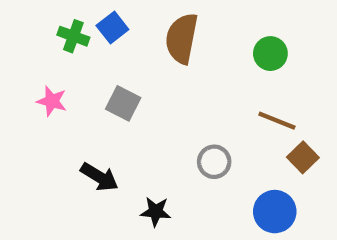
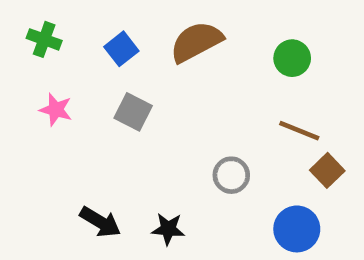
blue square: (112, 28) -> (121, 49), moved
green cross: (73, 36) -> (44, 39), moved
brown semicircle: (182, 38) -> (196, 42), turned 51
black arrow: (99, 177) -> (100, 222), moved

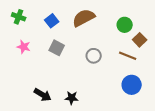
brown square: (327, 170) -> (140, 40), moved
gray circle: (231, 175) -> (94, 56), moved
blue circle: (297, 229) -> (132, 85), moved

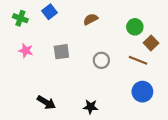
brown semicircle: (84, 18) -> (91, 19), size x0.6
blue square: (52, 21) -> (50, 12), moved
gray square: (57, 48) -> (61, 52), turned -35
black star: (72, 98) -> (91, 107), moved

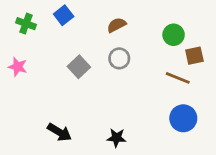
brown square: (151, 43) -> (194, 56), turned 32
pink star: (26, 51) -> (18, 67), moved
gray square: (61, 52) -> (79, 67), turned -35
gray circle: (101, 60) -> (119, 58), moved

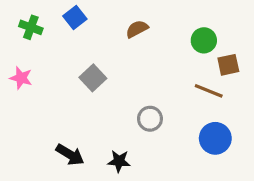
gray circle: (119, 58) -> (150, 119), moved
black star: (116, 138) -> (119, 161), moved

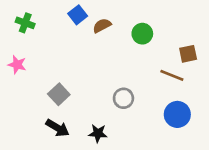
blue square: (75, 18) -> (78, 15), moved
brown semicircle: (137, 29) -> (102, 26), moved
green circle: (204, 40) -> (142, 34), moved
gray square: (93, 78) -> (59, 94), moved

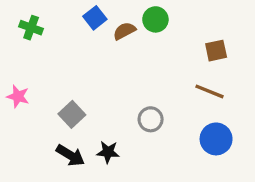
green circle: (142, 34) -> (155, 19), moved
brown square: (188, 54) -> (216, 51), moved
pink star: (17, 65) -> (18, 96), moved
black star: (98, 133) -> (108, 152), moved

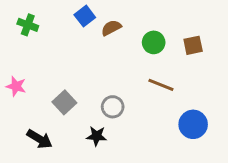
green circle: (155, 19) -> (154, 42), moved
brown line: (209, 91) -> (161, 85), moved
gray circle: (151, 119) -> (113, 107), moved
black arrow: (70, 155) -> (39, 139), moved

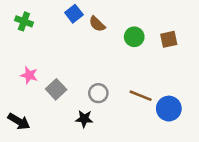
brown semicircle: (111, 28) -> (97, 24), turned -108
brown line: (161, 85) -> (141, 96), moved
pink star: (16, 86) -> (29, 75), moved
black arrow: (39, 139) -> (19, 121), moved

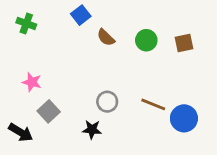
brown semicircle: (97, 24) -> (106, 37), moved
gray square: (56, 89) -> (49, 111), moved

